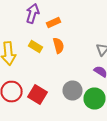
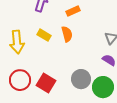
orange rectangle: (54, 22) -> (73, 11), moved

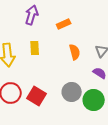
orange semicircle: (67, 34) -> (75, 52), moved
yellow rectangle: (44, 35) -> (35, 48), turned 56

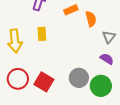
orange semicircle: (75, 52) -> (91, 19), moved

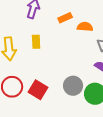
orange semicircle: (91, 19) -> (85, 27), turned -70

